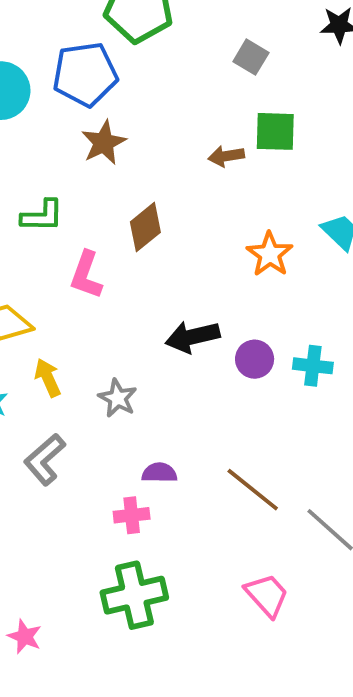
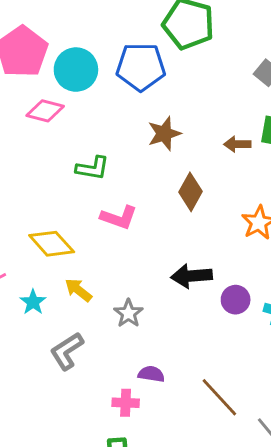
brown star: (104, 143) -> (164, 134), moved
brown diamond: (145, 227) -> (190, 192), moved, turned -30
pink L-shape: (86, 275) -> (119, 217), turned -99
yellow arrow: (48, 378) -> (78, 290), turned -36

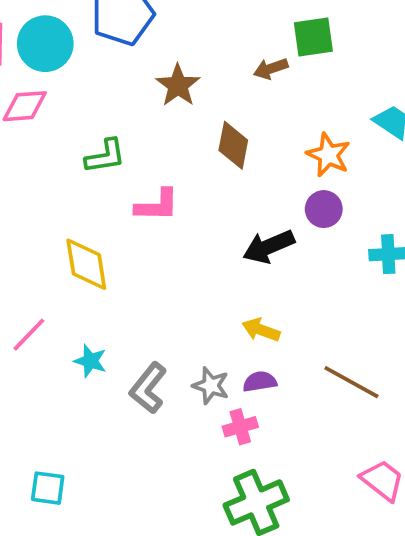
yellow diamond: (52, 244) -> (86, 264), turned 51
yellow arrow: (78, 290) -> (261, 330), moved
purple circle: (236, 300) -> (324, 209), moved
cyan star: (33, 302) -> (90, 361), moved
gray star: (128, 313) -> (211, 386), moved

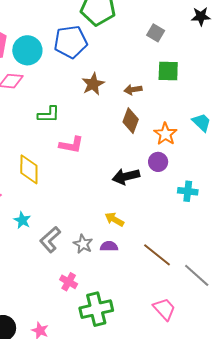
brown arrow: (271, 69) -> (133, 90), moved
brown diamond: (233, 145) -> (131, 121), moved
pink cross: (240, 427) -> (69, 282), moved, turned 36

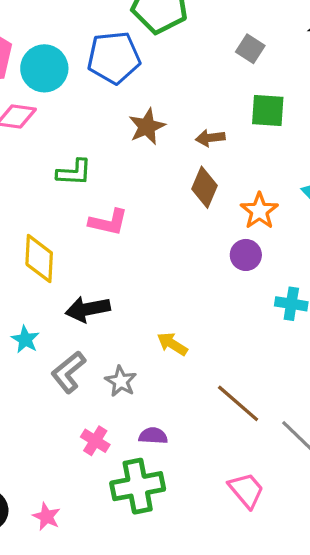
black arrow: (126, 177) -> (88, 309), moved
purple semicircle: (109, 246) -> (153, 436), moved

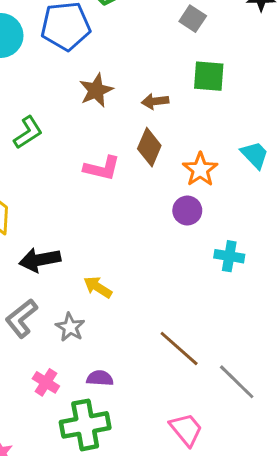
green L-shape: (74, 172) -> (28, 132), turned -36
pink L-shape: (108, 222) -> (102, 168), moved
yellow arrow: (172, 344) -> (98, 287), moved

